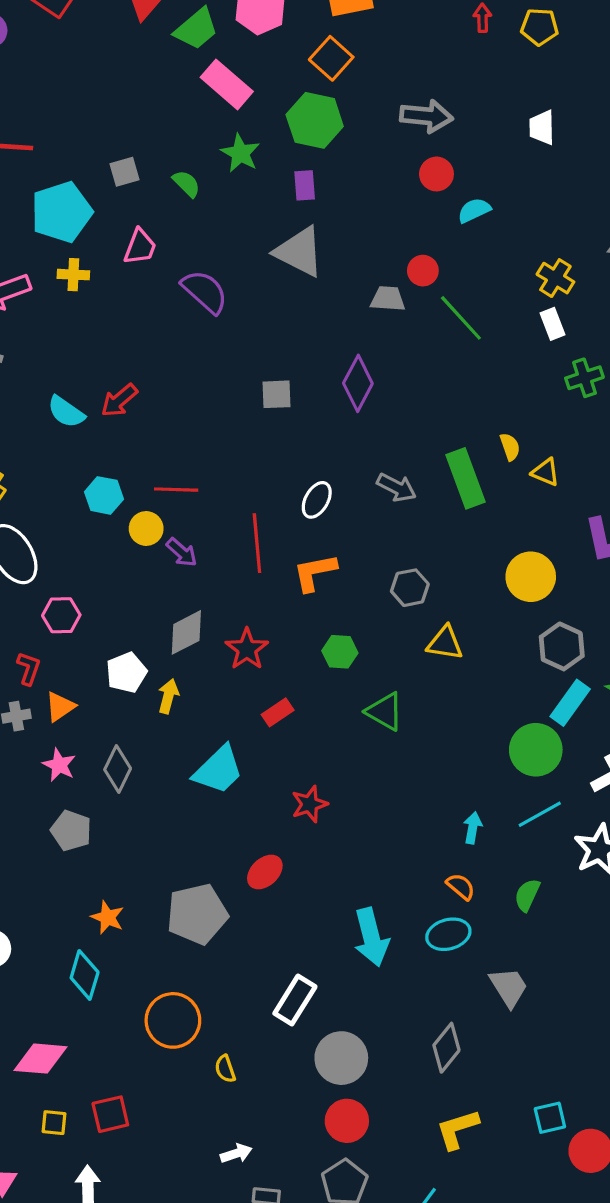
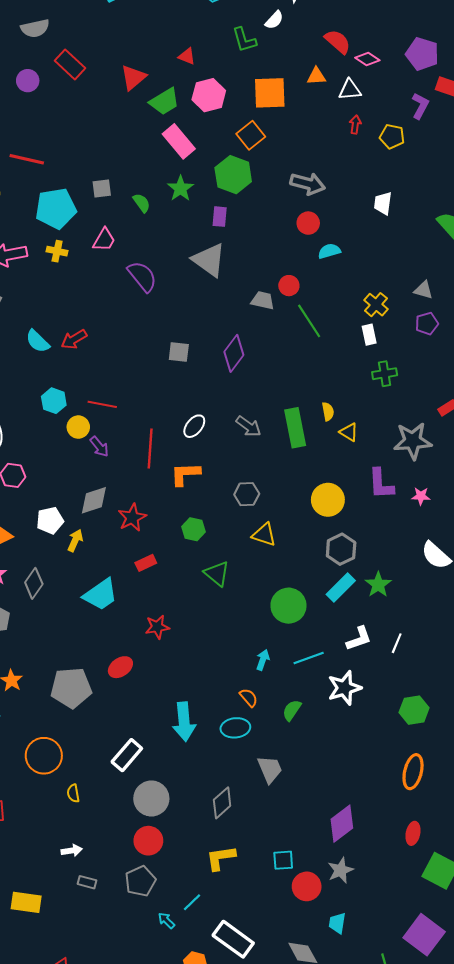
green circle: (536, 750) -> (288, 606), moved

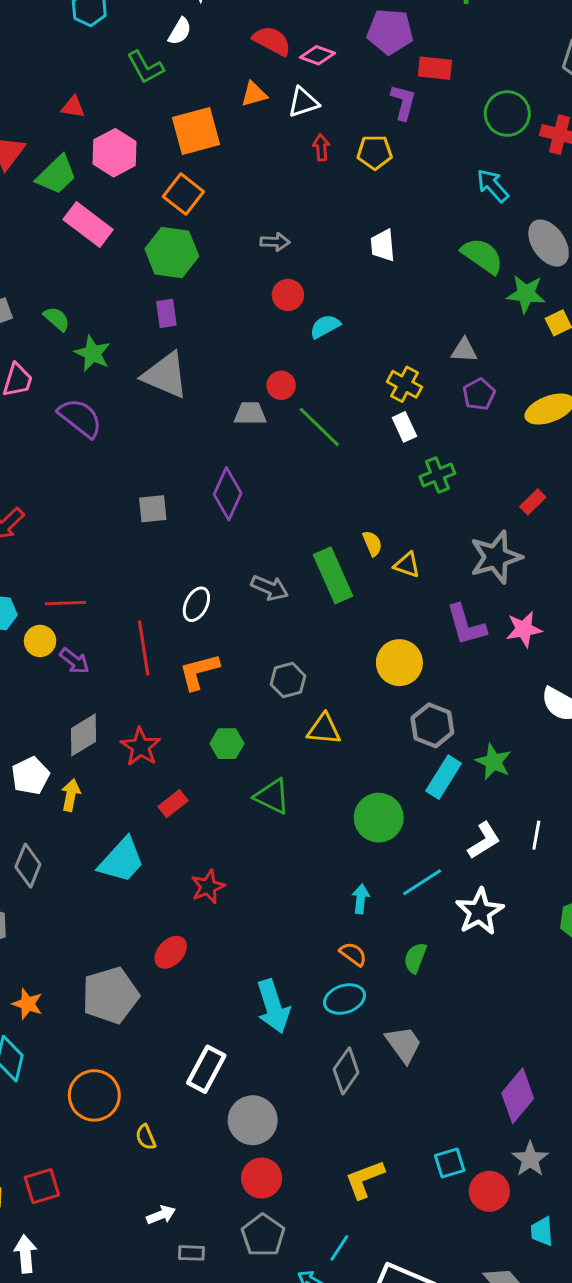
gray arrow: (308, 184) -> (275, 242), size x0.6
green star: (181, 188) -> (93, 353), moved
pink star: (421, 496) -> (524, 629), size x1.4
gray diamond: (222, 803) -> (346, 1071), moved

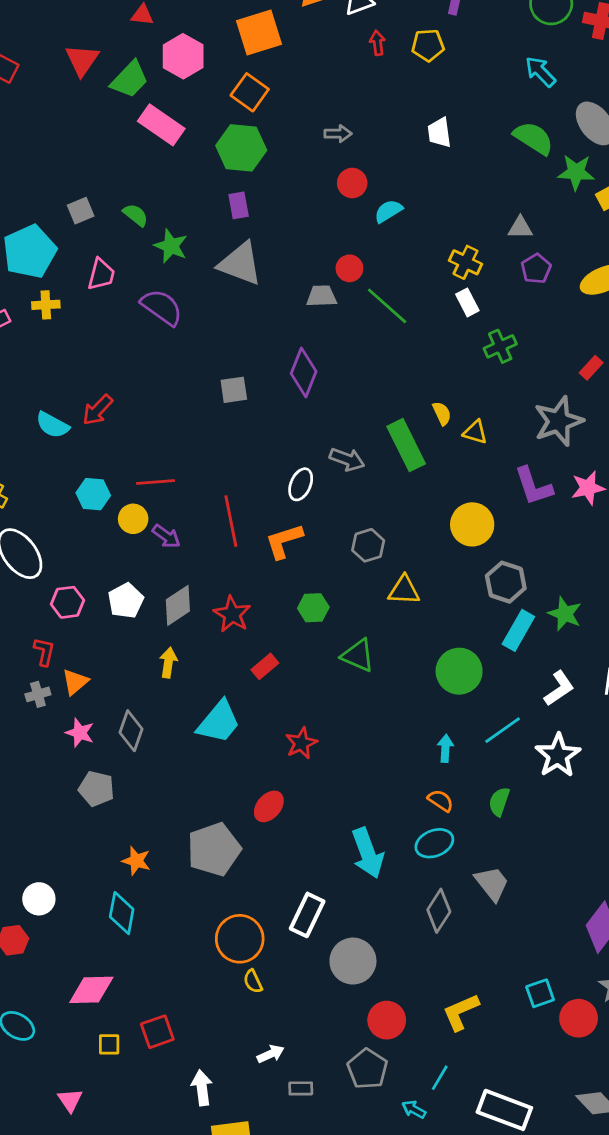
white ellipse: (196, 604) -> (301, 484), moved
white pentagon: (30, 776) -> (126, 601), moved
orange circle: (94, 1095) -> (240, 939), moved
red circle: (262, 1178) -> (387, 1020), moved
white arrow: (25, 1254) -> (202, 1088), moved

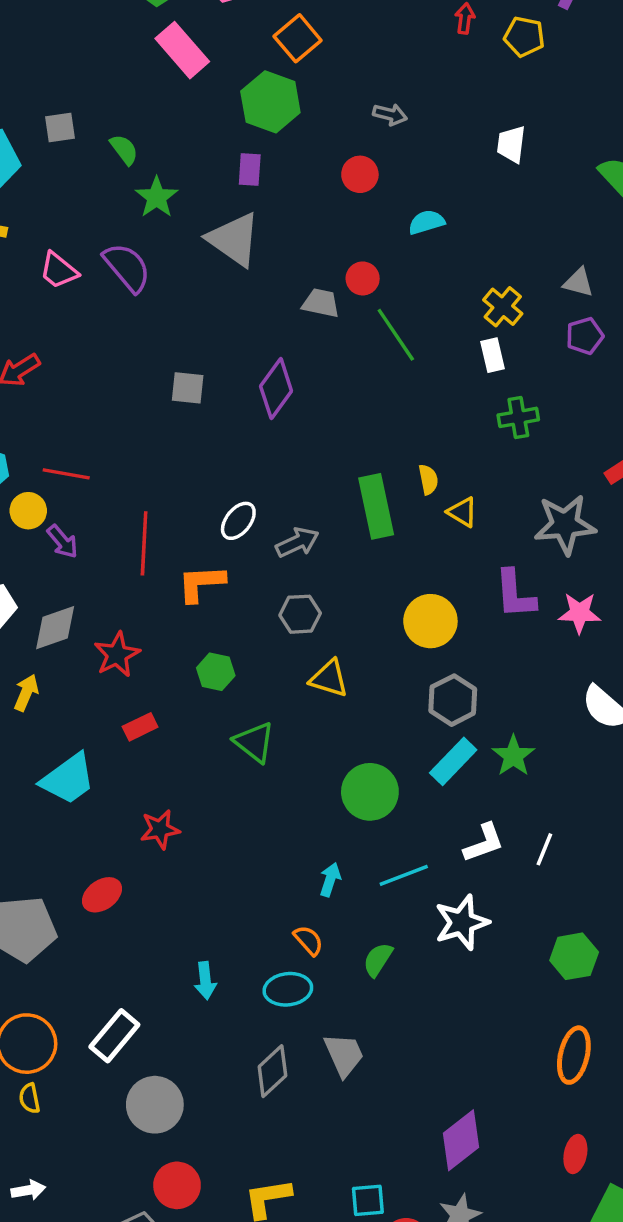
red circle: (352, 183) -> (360, 174), moved
pink trapezoid: (101, 274) -> (59, 270), moved, turned 100
gray arrow: (347, 459) -> (297, 542), moved, turned -60
cyan arrow: (368, 853) -> (205, 981), size x0.6

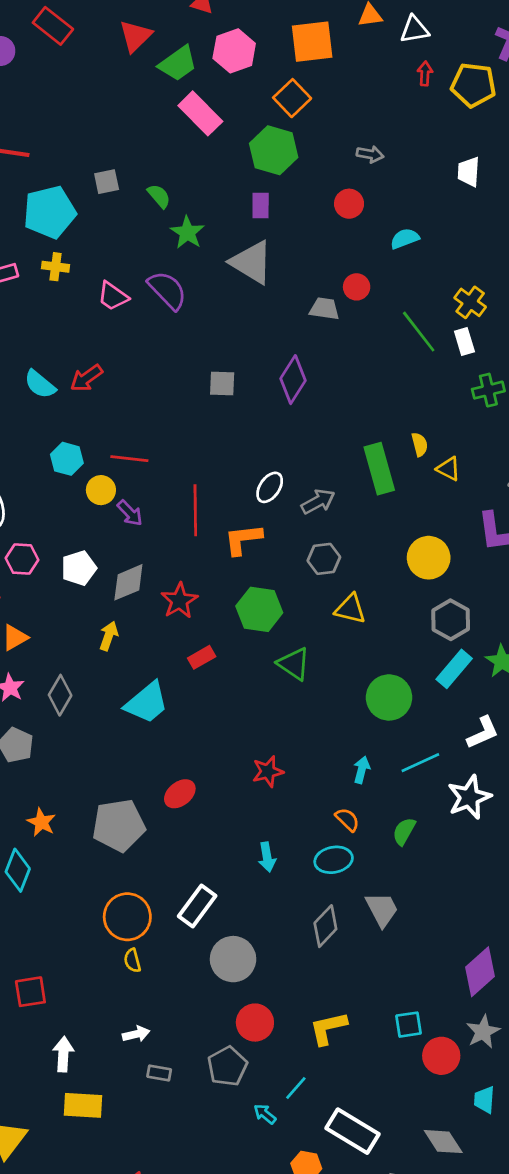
yellow pentagon: (524, 37) -> (473, 85), size x1.4
green line: (396, 335) -> (419, 332), moved
green hexagon: (216, 672) -> (259, 609), size x1.5
red star: (160, 829) -> (268, 771), moved

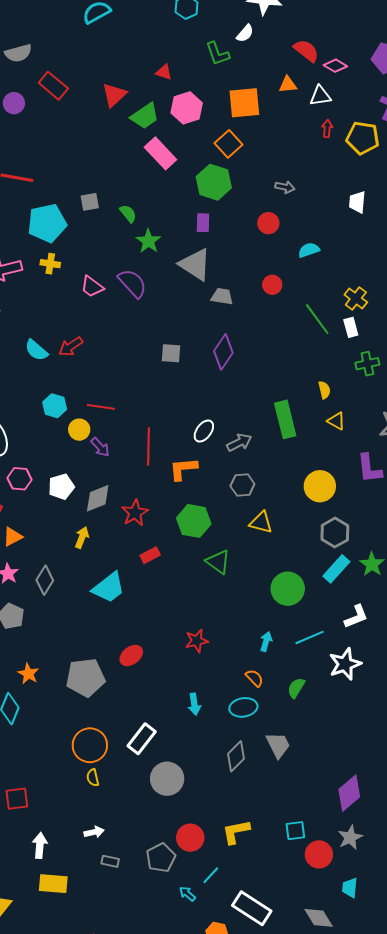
gray trapezoid: (324, 309) -> (222, 296), moved
yellow semicircle: (420, 444) -> (324, 390), moved
red circle: (255, 1023) -> (190, 838), moved

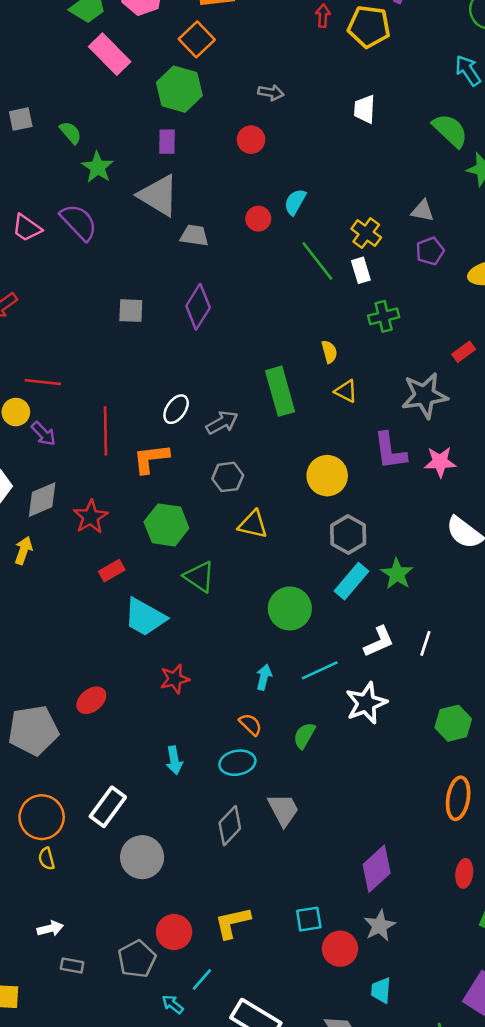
cyan semicircle: (309, 250) -> (295, 202), moved, turned -40
cyan trapezoid: (109, 588) -> (145, 617), moved, turned 69

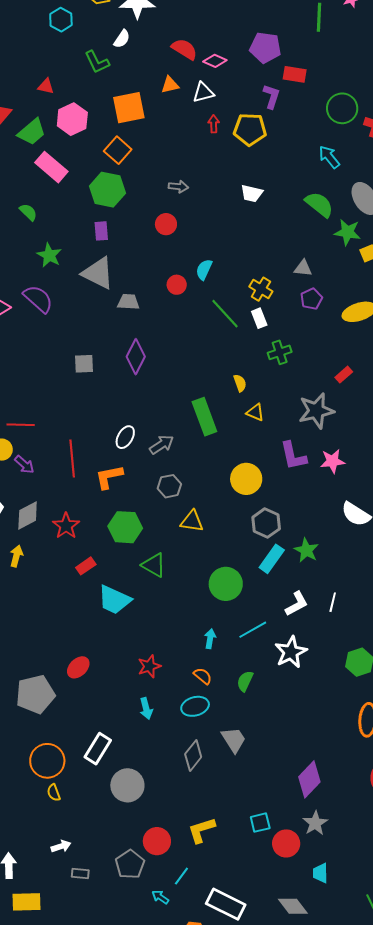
white trapezoid: (364, 109) -> (252, 193), turned -75
green semicircle: (70, 133) -> (28, 212), moved
red star: (175, 679) -> (149, 666), moved

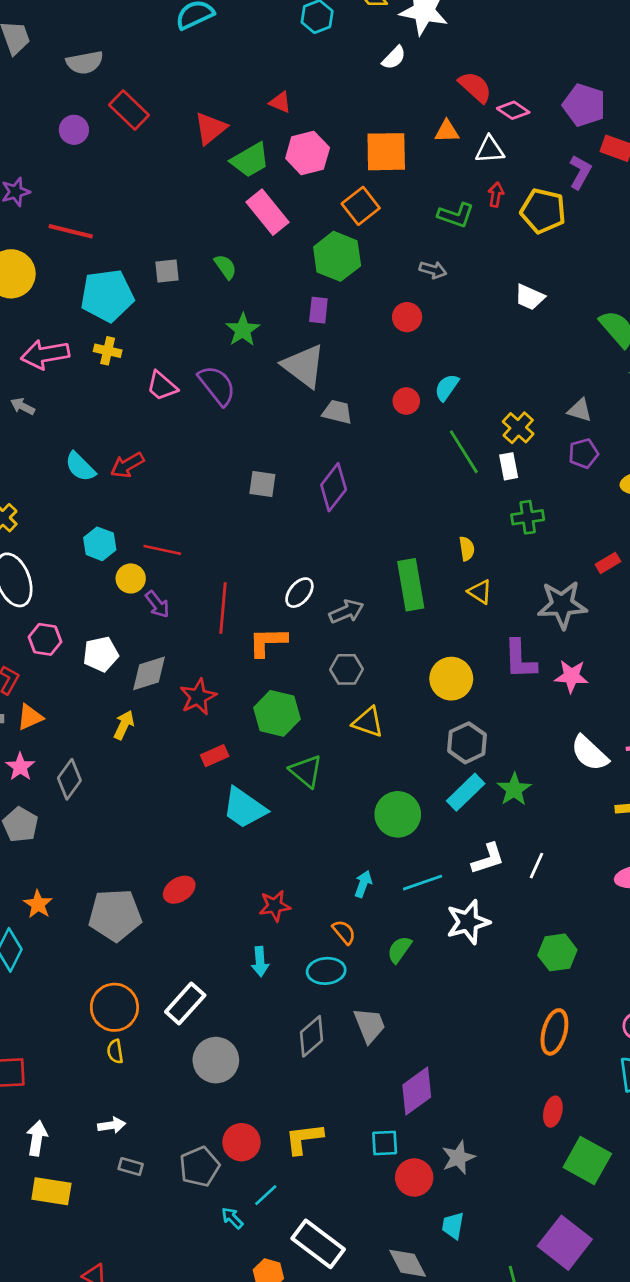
green L-shape: (97, 62) -> (456, 215), moved, turned -56
purple diamond: (309, 779) -> (417, 1091), moved

